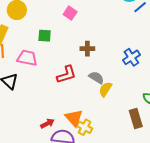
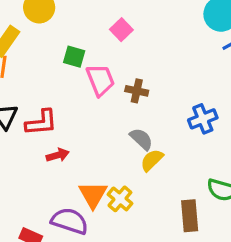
pink trapezoid: (27, 58) -> (100, 80), moved, turned 45
red L-shape: (66, 75) -> (41, 123), moved
red arrow: (47, 123) -> (58, 155), moved
yellow cross: (85, 127) -> (120, 199), moved

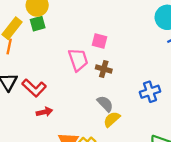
pink square: (121, 30) -> (99, 41), moved, turned -35
green square: (74, 57) -> (38, 24), moved, turned -35
red L-shape: (41, 123) -> (34, 88), turned 45

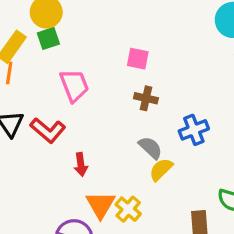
pink trapezoid: (78, 60) -> (74, 85), moved
blue cross: (150, 92) -> (194, 130), moved
red arrow: (45, 112) -> (81, 164), moved, turned 98

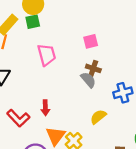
pink square: (138, 59) -> (91, 41), turned -32
red L-shape: (48, 130) -> (18, 118), moved
gray semicircle: (150, 148) -> (88, 80), moved

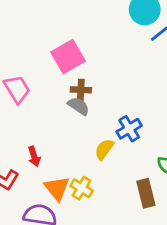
pink square: (91, 41) -> (68, 57), size x1.6
blue cross: (123, 93) -> (129, 129), moved

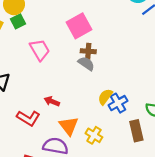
blue cross: (129, 129) -> (118, 103), moved
red arrow: (34, 156) -> (52, 101), turned 128
yellow cross: (82, 188) -> (94, 135), moved

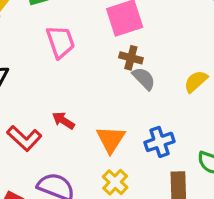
gray semicircle: (86, 64) -> (144, 79), moved
yellow semicircle: (105, 97) -> (196, 81), moved
orange triangle: (69, 126) -> (111, 139), moved

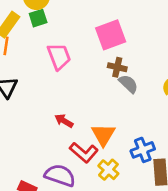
red L-shape: (24, 138) -> (84, 152), moved
blue cross: (159, 142) -> (143, 150), moved

